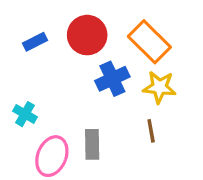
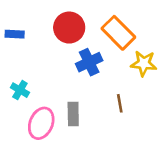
blue rectangle: (35, 42) -> (15, 34), moved, turned 30
yellow star: (159, 87) -> (144, 63), moved

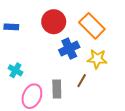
yellow star: (144, 63) -> (97, 59), moved
brown line: (120, 103) -> (82, 81), moved, turned 40

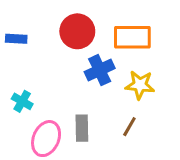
orange rectangle: (92, 26) -> (132, 37), turned -45
brown line: (82, 81) -> (129, 127), moved

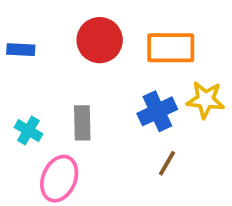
blue cross: (100, 70) -> (157, 111), moved
yellow star: (140, 85) -> (205, 100), moved
gray rectangle: (82, 128) -> (82, 123), moved

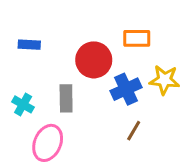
red circle: (100, 40) -> (94, 60), moved
orange rectangle: (171, 48) -> (137, 38), size x0.7
blue rectangle: (21, 50) -> (29, 45), moved

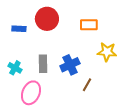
red circle: (94, 60) -> (47, 19), moved
blue cross: (126, 89) -> (70, 65), moved

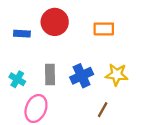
yellow star: (107, 52) -> (117, 75), moved
brown line: (87, 85) -> (103, 110), moved

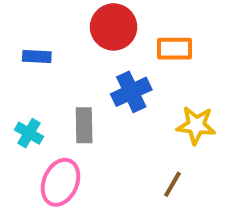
red circle: (55, 22) -> (114, 27), moved
blue cross: (82, 76) -> (131, 92), moved

